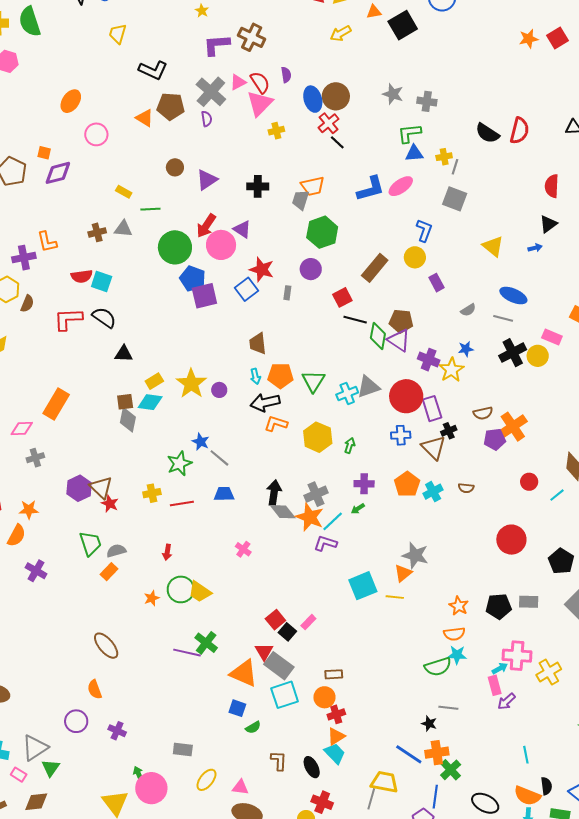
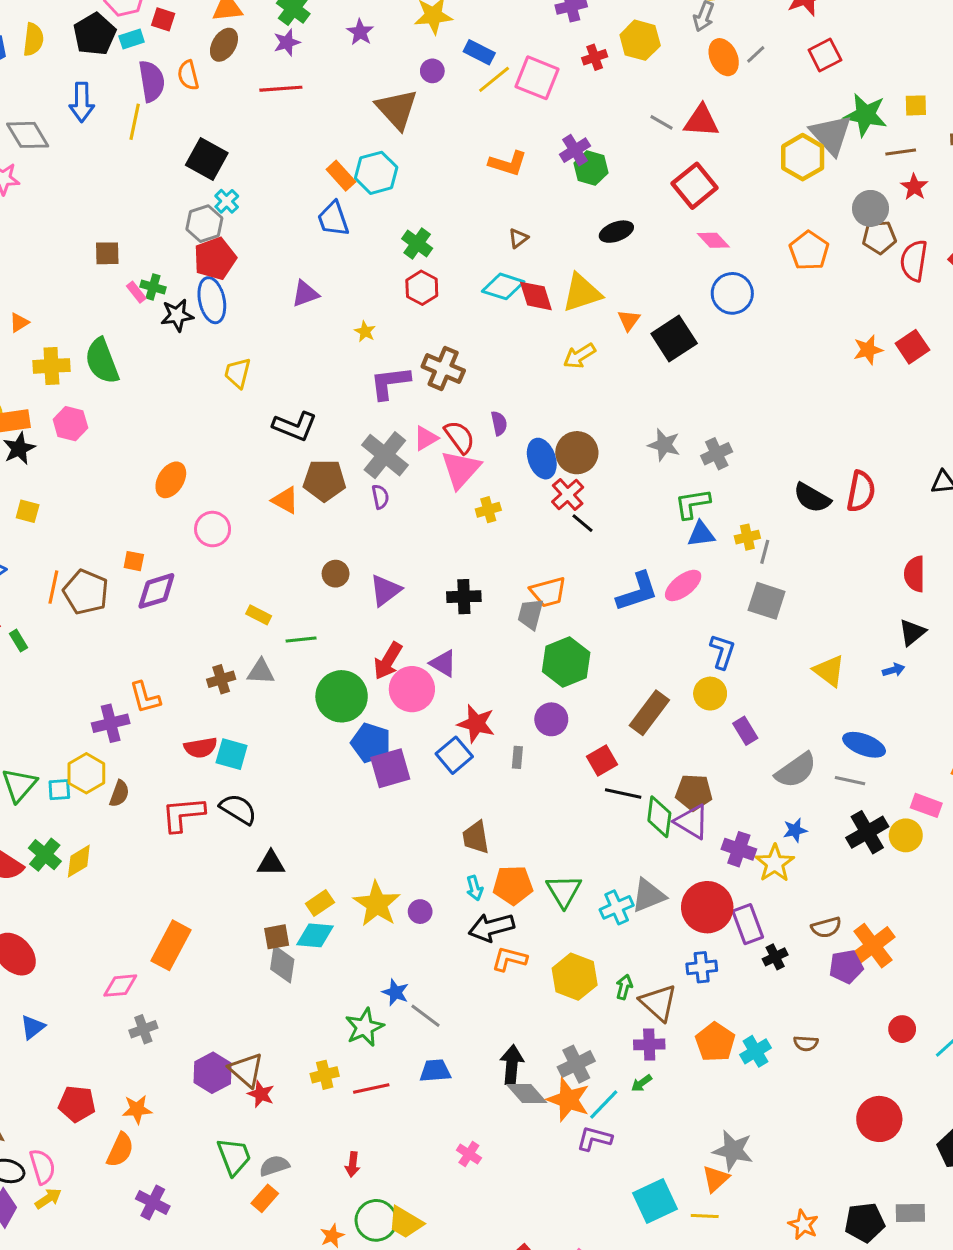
orange triangle: (374, 12) -> (629, 320), turned -42
gray cross: (427, 101) -> (717, 454), turned -30
gray semicircle: (468, 310) -> (796, 770), size x1.8
brown triangle: (434, 448) -> (658, 1003), moved

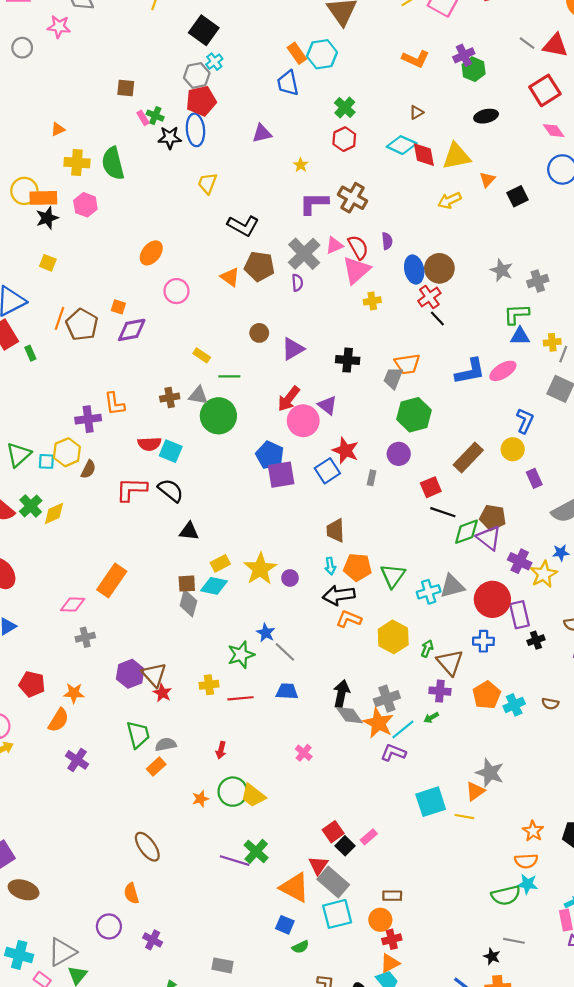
black square: (674, 339) -> (518, 196), size x0.7
green circle: (342, 696) -> (218, 416), moved
green diamond: (659, 817) -> (466, 532), turned 56

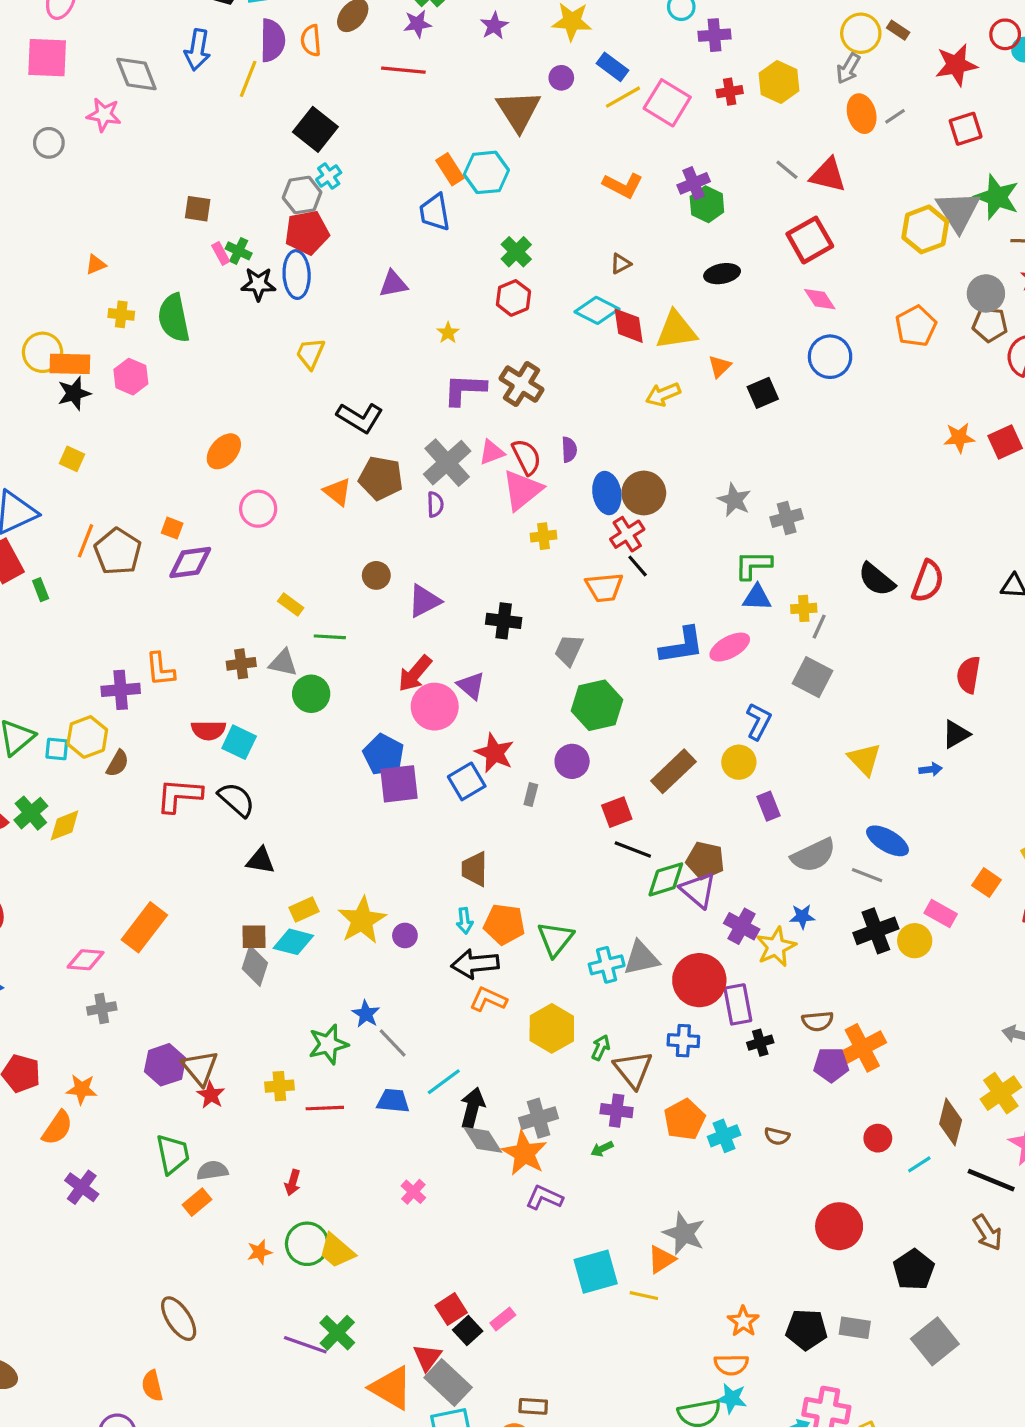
yellow cross: (77, 163) -> (121, 314), size x0.7
orange trapezoid: (407, 364) -> (604, 587), moved
green circle: (218, 416) -> (311, 694), size x0.7
cyan line: (403, 729) -> (444, 1082), moved

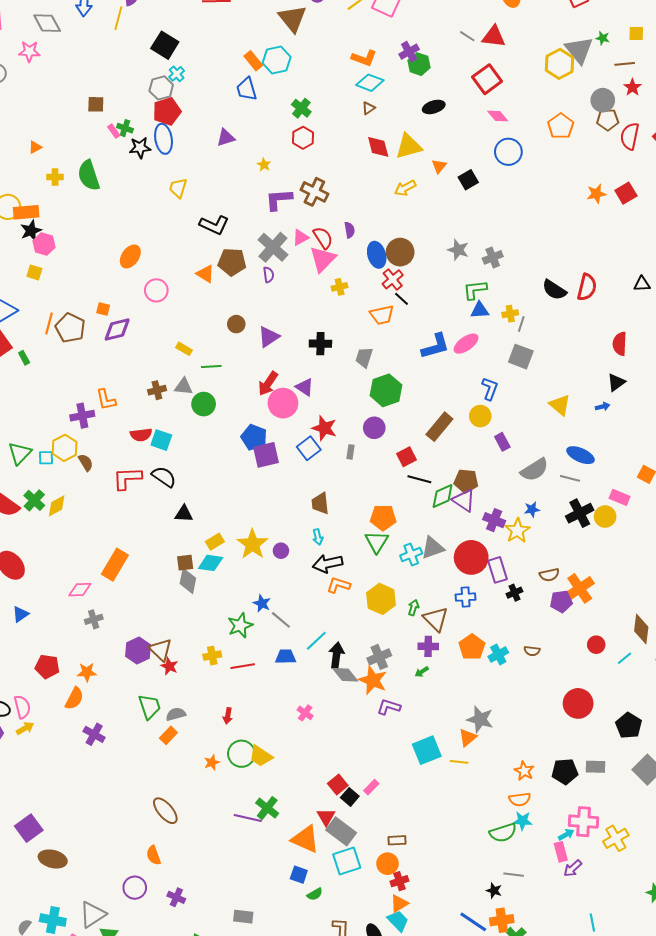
green star: (997, 197) -> (603, 38), size x0.5
cyan diamond: (597, 310) -> (370, 83), moved
pink hexagon: (131, 377) -> (44, 244), moved
brown semicircle: (118, 763) -> (86, 462), turned -54
orange pentagon: (504, 924) -> (383, 518), moved

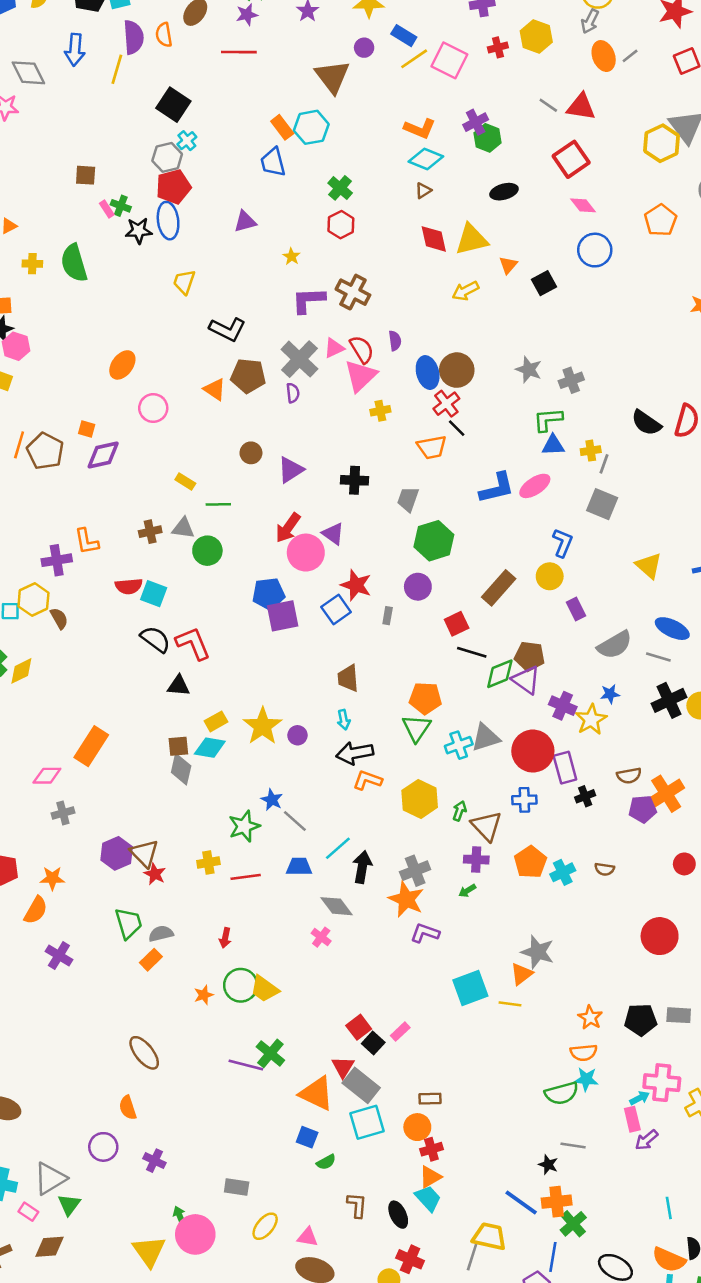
blue pentagon: (254, 437) -> (269, 594), turned -30
red L-shape: (127, 478) -> (193, 643), moved, turned 68
gray diamond: (345, 675) -> (336, 906), moved

